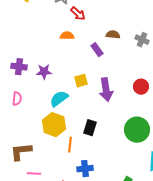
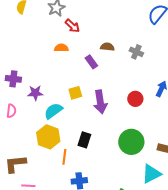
purple star: (44, 72) -> (35, 93), moved

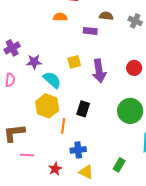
purple rectangle: (91, 62) -> (90, 31), turned -48
purple cross: (13, 79) -> (12, 48), turned -35
cyan semicircle: (53, 111) -> (52, 80), turned 78

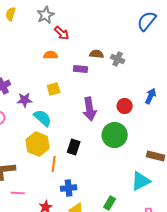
gray cross: (135, 21) -> (118, 59), moved
yellow square: (74, 62) -> (54, 89), moved
green circle: (130, 111) -> (115, 135), moved

